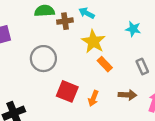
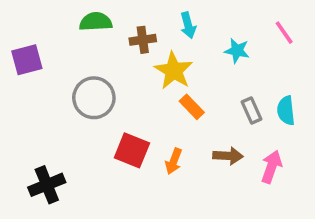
cyan arrow: (87, 13) -> (188, 25), moved, turned -133
brown cross: (65, 21) -> (143, 40), moved

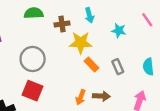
yellow star: (174, 71) -> (81, 43), turned -30
gray rectangle: (252, 110) -> (118, 67), moved
red square: (132, 150) -> (33, 91), moved
brown arrow: (228, 156) -> (101, 96), moved

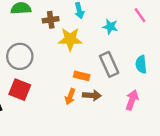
orange rectangle: (92, 64) -> (82, 76), moved, turned -32
gray rectangle: (118, 67) -> (109, 64), size x1.5

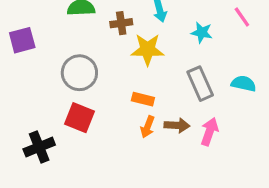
cyan semicircle: (141, 64) -> (244, 84), turned 108
orange rectangle: (82, 76) -> (143, 99), moved
pink arrow: (132, 100) -> (209, 132), moved

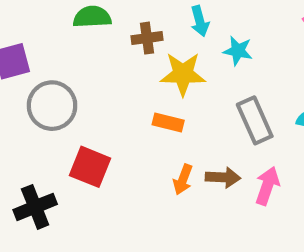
cyan star: (202, 32) -> (238, 51), moved
gray circle: (79, 73) -> (52, 106), moved
orange rectangle: (143, 99) -> (168, 122), moved

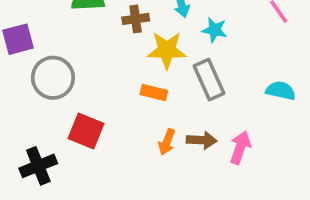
gray rectangle: (255, 120) -> (209, 80), moved

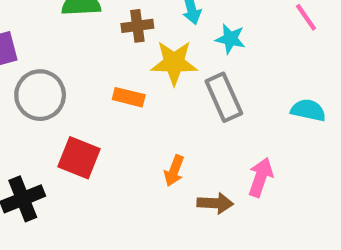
orange rectangle: (154, 92) -> (129, 97), moved
brown arrow: (202, 140) -> (215, 203), moved

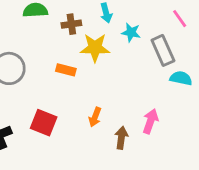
gray rectangle: (224, 97) -> (163, 50), moved
red square: (79, 158) -> (44, 123), moved
brown arrow: (215, 203) -> (121, 138), turned -85

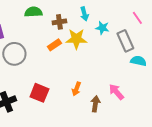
orange rectangle: (66, 70) -> (54, 45), moved, turned -48
pink arrow: (150, 121) -> (116, 92), turned -60

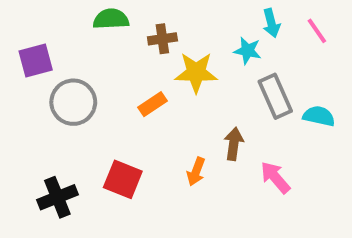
cyan arrow: (84, 14) -> (271, 23), moved
gray rectangle: (125, 41) -> (275, 96), moved
orange rectangle: (54, 45) -> (152, 104), moved
brown arrow: (95, 104) -> (234, 144), moved

